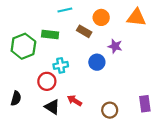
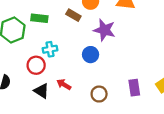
purple star: (115, 46) -> (104, 30), size x1.5
blue circle: (97, 62) -> (91, 55), moved

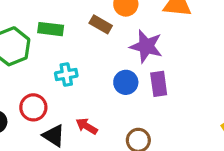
red circle: (36, 65) -> (33, 107), moved
purple rectangle: (134, 88) -> (159, 84), moved

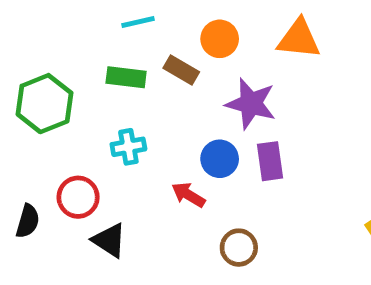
green rectangle: (51, 29) -> (126, 77), moved
red arrow: (87, 126) -> (188, 195), moved

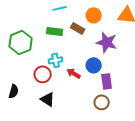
purple rectangle: (270, 161) -> (107, 81), moved
red arrow: (188, 195) -> (74, 73), moved
red circle: (78, 197) -> (43, 74), moved

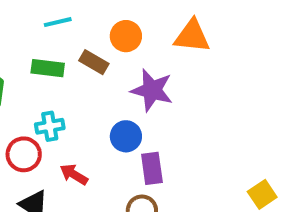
red arrow: (74, 73) -> (74, 174), moved

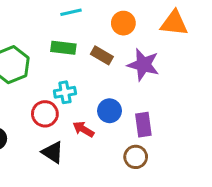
brown rectangle: (94, 62) -> (102, 55), moved
blue circle: (126, 136) -> (110, 111), moved

